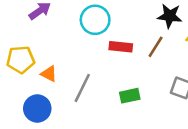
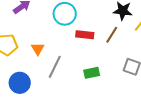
orange triangle: (49, 74) -> (38, 49), moved, turned 32

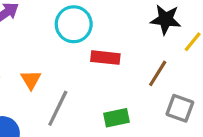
brown line: (112, 35) -> (158, 73), moved

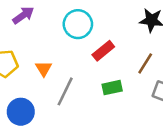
red rectangle: (105, 58) -> (103, 51), turned -45
green rectangle: (116, 118) -> (112, 88), moved

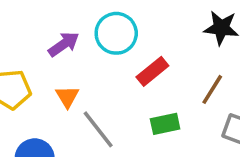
purple arrow: (23, 15) -> (64, 44), moved
gray line: (65, 91) -> (98, 129), turned -64

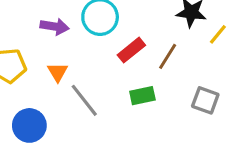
purple arrow: (64, 44) -> (54, 26), turned 44
brown line: (212, 89) -> (168, 56), moved

